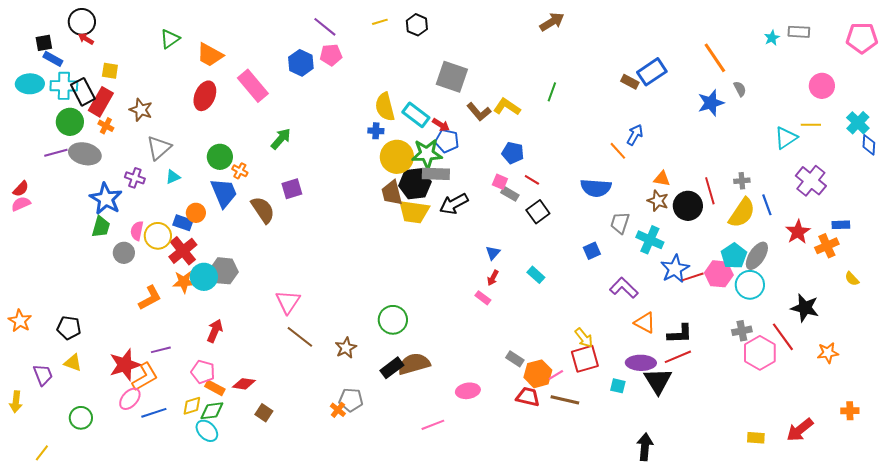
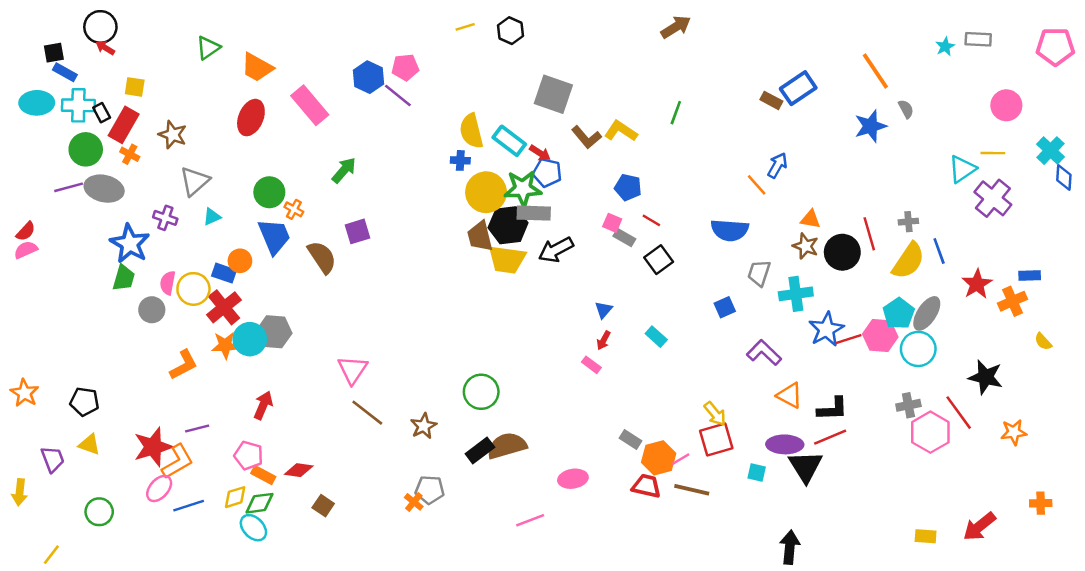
purple line: (325, 27) -> (398, 96), moved
black rectangle: (83, 92) -> (102, 113), size x0.6
purple cross: (811, 181) -> (993, 198), moved
cyan cross: (650, 240) -> (796, 294), turned -32

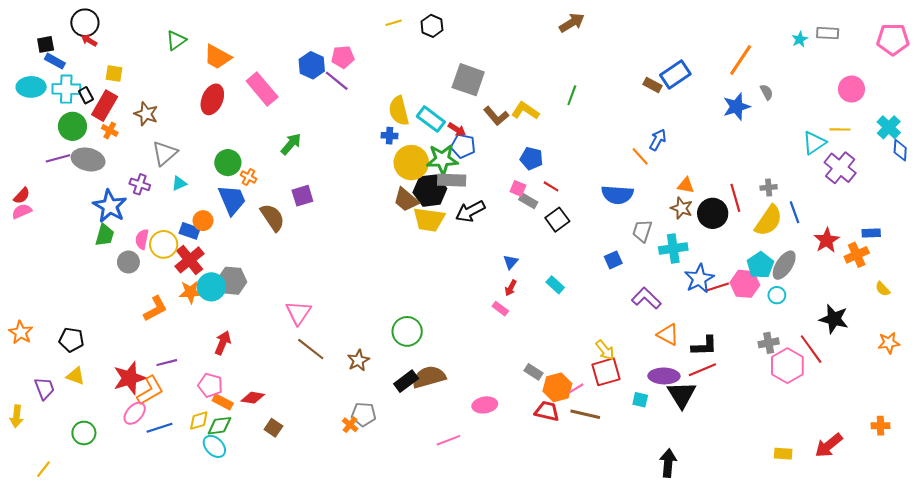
orange line: (875, 71) -> (741, 60), turned 68
brown trapezoid: (480, 236) -> (406, 200), turned -36
cyan circle: (918, 349) -> (777, 295), size x0.6
orange star: (1014, 432) -> (889, 343), moved

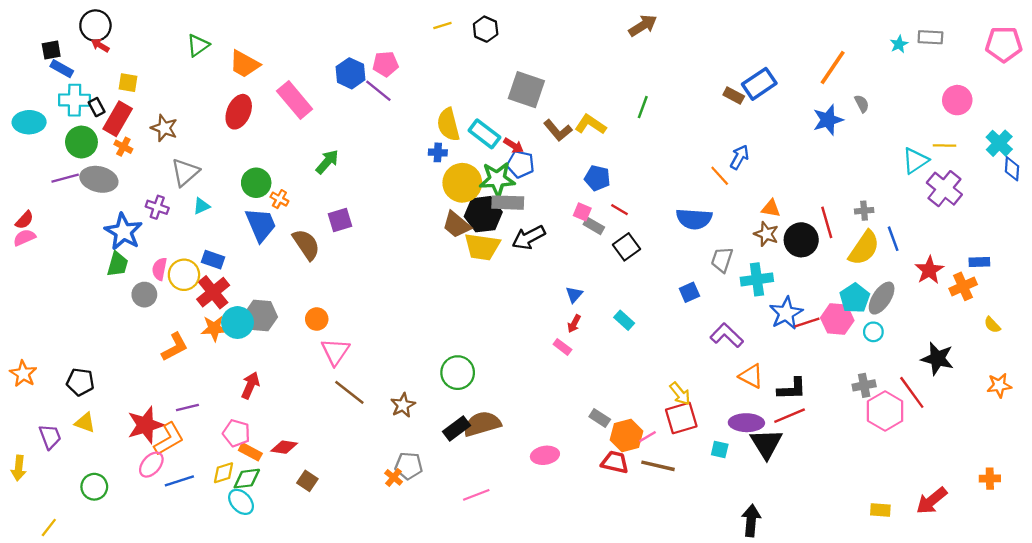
cyan ellipse: (31, 87) -> (29, 122), moved
orange circle: (203, 221) -> (317, 319), moved
pink line: (449, 440) -> (476, 495), moved

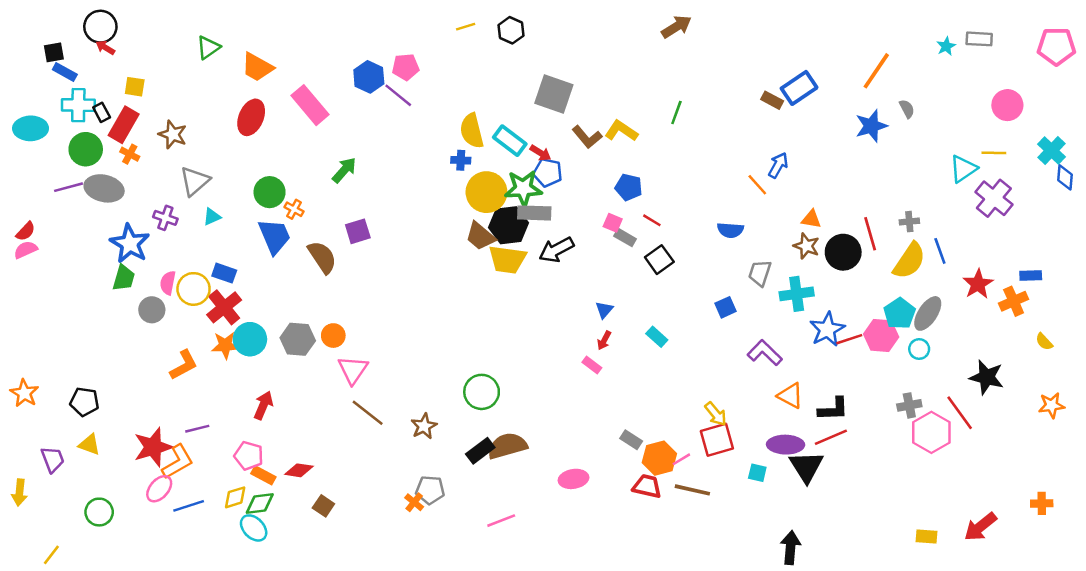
blue semicircle: (694, 219) -> (730, 230), size x0.7
gray hexagon: (261, 316) -> (298, 339), moved

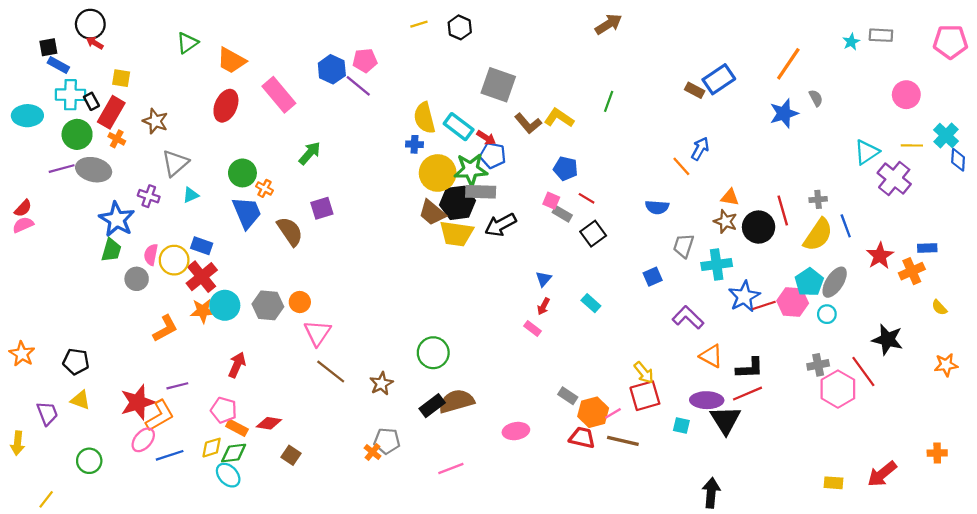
yellow line: (994, 153) -> (912, 145), moved

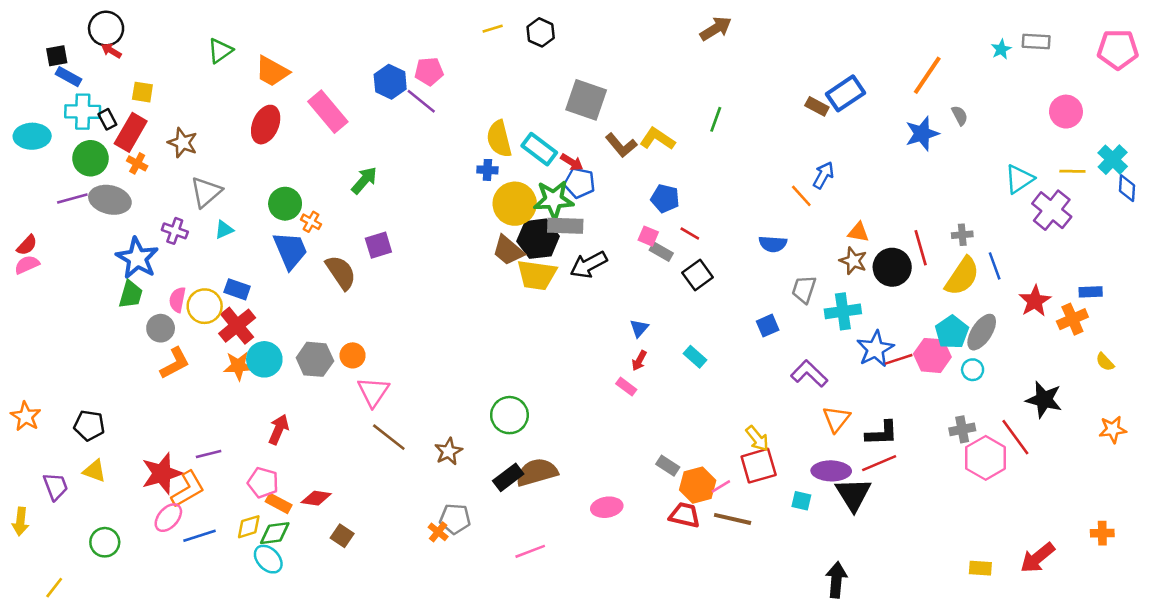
orange L-shape: (165, 328) -> (175, 363), moved
orange triangle: (711, 356) -> (836, 419), turned 40

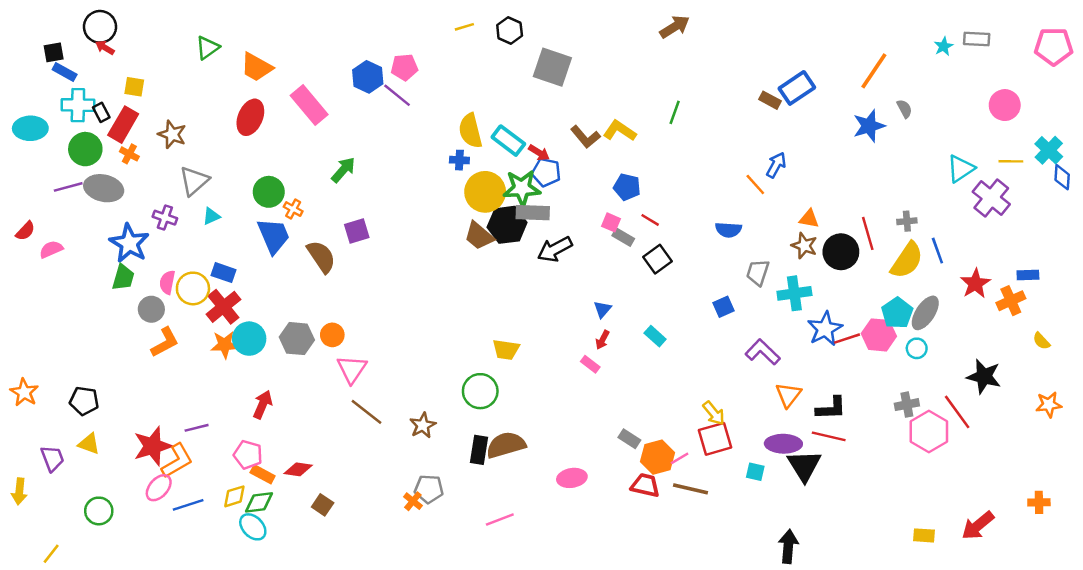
gray square: (586, 100) -> (552, 67), moved
pink semicircle: (27, 265) -> (51, 249), moved
yellow trapezoid: (537, 275) -> (506, 350), moved, size x0.7
red line: (879, 463) -> (829, 436), turned 36
black rectangle: (508, 477) -> (479, 450), turned -44

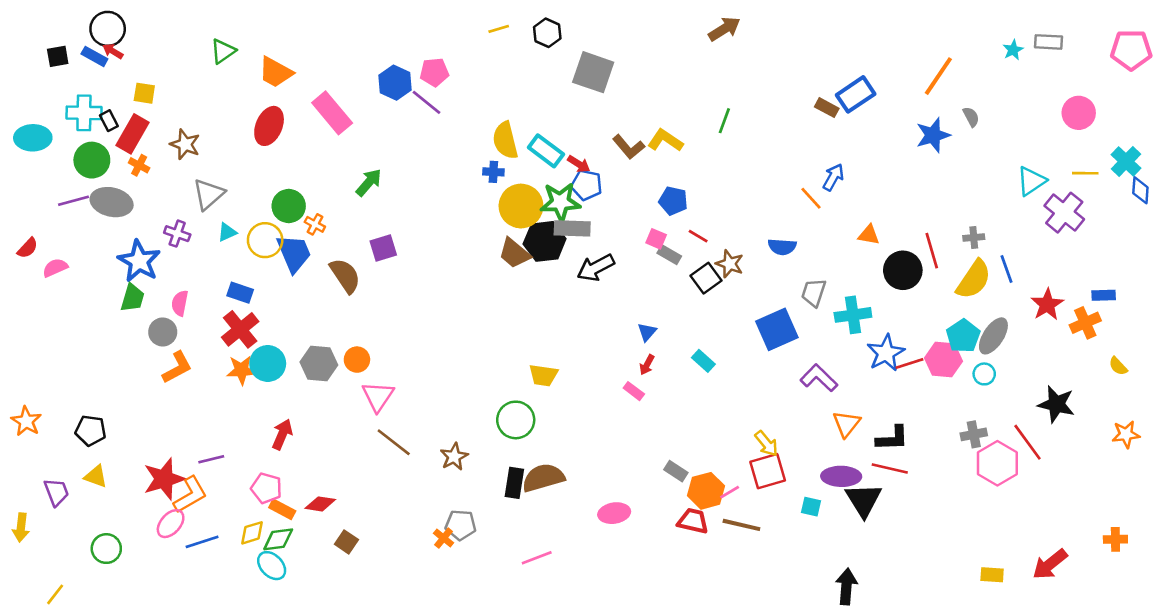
blue rectangle: (65, 72) -> (94, 56), moved
brown star: (804, 246) -> (730, 264), moved
yellow circle: (193, 288) -> (265, 240), moved
blue square: (724, 307) -> (777, 329), size x1.8

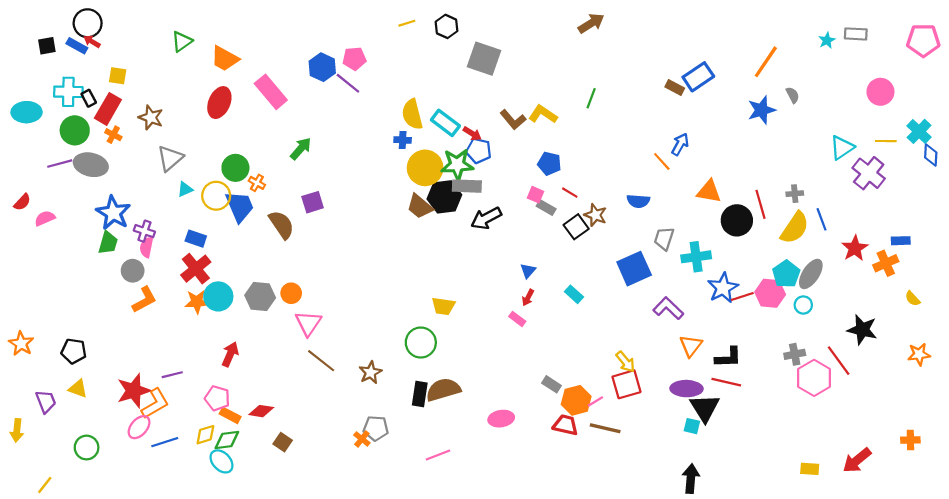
purple cross: (177, 234) -> (144, 231), moved
orange triangle: (869, 235) -> (709, 191), size x1.4
cyan square: (811, 507) -> (692, 426), moved

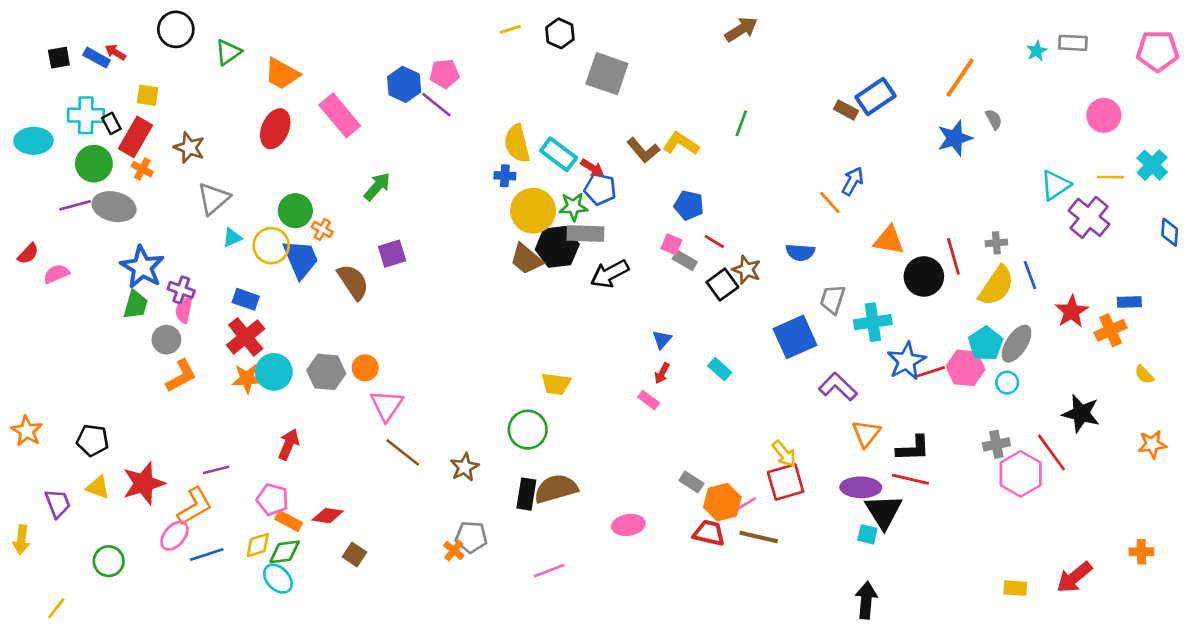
black circle: (88, 23) -> (176, 29), moved
blue diamond: (931, 155) -> (1170, 232), moved
green star: (457, 165) -> (573, 207), size x0.7
red star: (134, 391) -> (144, 483), moved

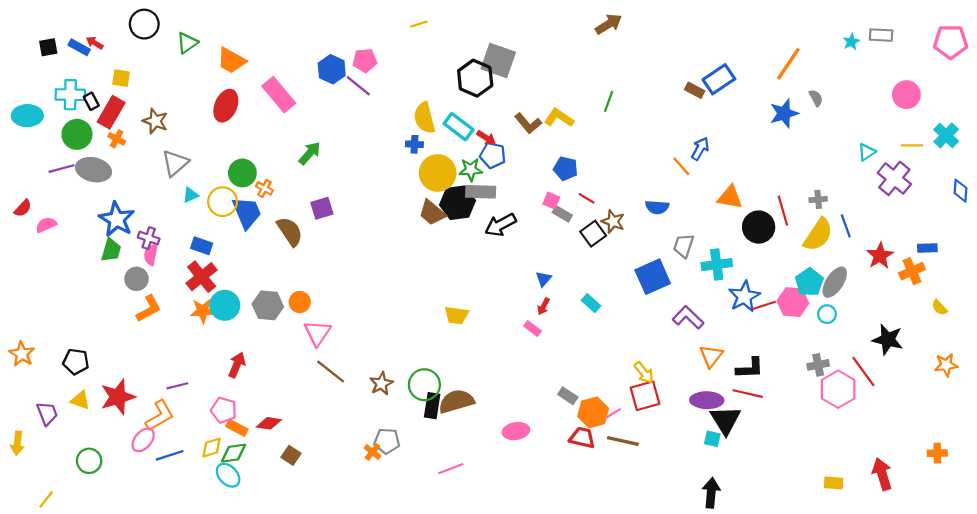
black hexagon: (560, 33) -> (475, 78), moved, size x1.5
cyan triangle: (1055, 185) -> (867, 152), size x0.7
green circle: (528, 430) -> (424, 385), moved
red arrow: (1074, 577) -> (882, 474), turned 112

